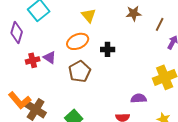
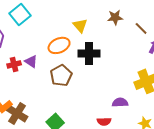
yellow triangle: (89, 15) -> (80, 25), moved
brown line: (160, 24) -> (141, 28), turned -72
black cross: (108, 49) -> (89, 53), size x1.5

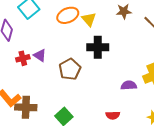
orange ellipse: (59, 45) -> (68, 15), moved
purple semicircle: (120, 102) -> (129, 85), moved
brown cross: (17, 113) -> (26, 107), turned -30

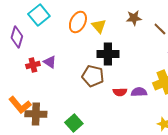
orange ellipse: (68, 15) -> (78, 22), turned -40
brown pentagon: (70, 69) -> (93, 76), moved, turned -30
red semicircle: (113, 115) -> (120, 92), moved

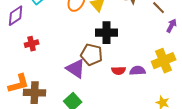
purple diamond: (17, 37) -> (16, 16), turned 40
purple triangle: (50, 62) -> (76, 69), moved, size x1.5
orange L-shape: (20, 105) -> (19, 84), turned -65

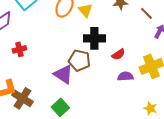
red semicircle: (119, 71) -> (118, 54), moved, turned -32
brown cross: (35, 93) -> (22, 98), turned 30

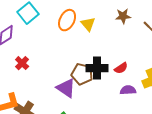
black cross: (94, 38) -> (97, 68), moved
red cross: (19, 49) -> (22, 63), turned -32

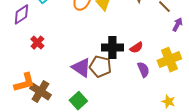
brown pentagon: (82, 74) -> (100, 67), moved
purple semicircle: (128, 90) -> (143, 70), turned 70

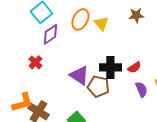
purple diamond: (21, 15) -> (50, 34), moved
purple triangle: (81, 68) -> (79, 75), moved

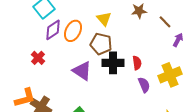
orange ellipse: (80, 19) -> (73, 31), moved
red semicircle: (134, 67) -> (137, 63), turned -64
brown pentagon: (98, 86) -> (101, 44), moved

